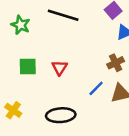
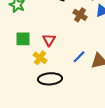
brown cross: (116, 63) -> (80, 15), moved, turned -32
yellow cross: (13, 110) -> (40, 58), moved

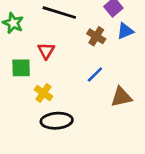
red triangle: (49, 40) -> (46, 51), moved
blue line: (79, 57) -> (95, 75), moved

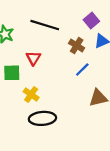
blue line: (95, 75) -> (82, 69), moved

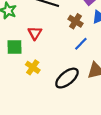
black ellipse: (42, 118) -> (67, 78), moved, turned -35

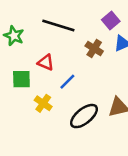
red triangle: (35, 33) -> (46, 63), turned -40
blue line: (81, 44) -> (67, 82), moved

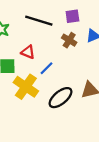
purple square: (111, 20) -> (72, 16), moved, turned 32
yellow cross: (43, 103) -> (26, 87), size x1.6

